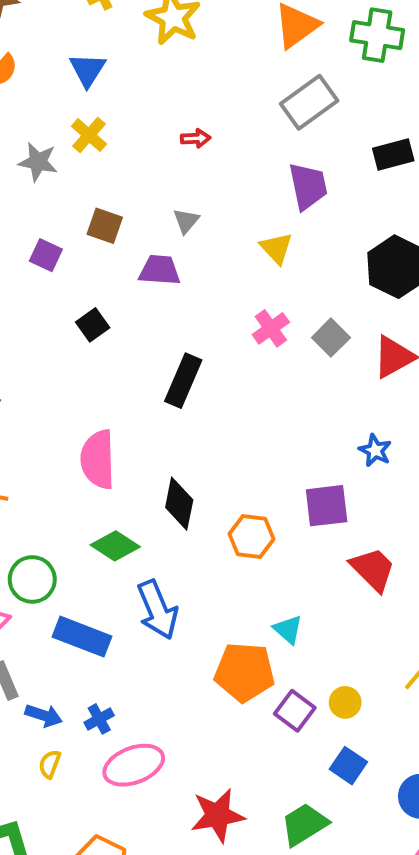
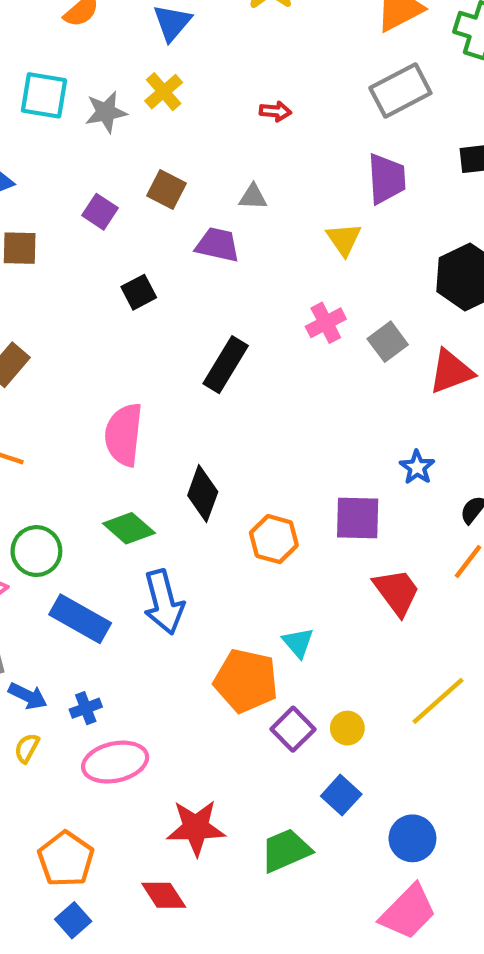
gray star: (38, 162) -> (106, 112), turned -30
gray triangle: (186, 221) -> (253, 197), turned 44

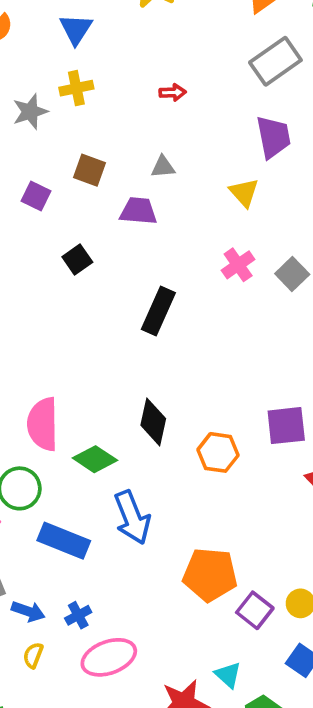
yellow cross: (164, 92) -> (76, 88), turned 36
pink semicircle: (124, 435) -> (43, 424), moved
cyan triangle: (298, 643) -> (228, 675), moved

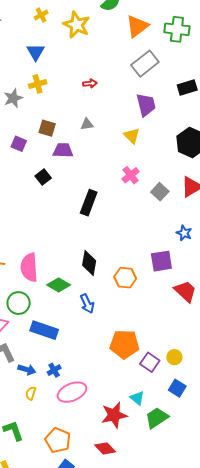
purple trapezoid: (138, 211) -> (63, 150), moved
gray square: (292, 274) -> (160, 192), moved
blue arrow: (132, 517) -> (87, 304), moved, size x0.7

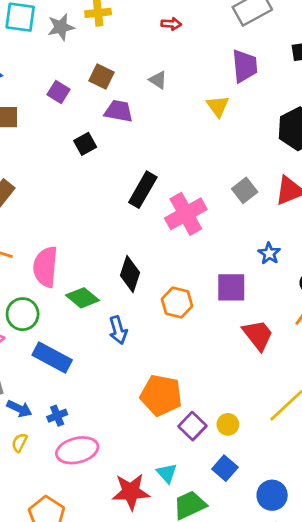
gray triangle: (87, 124) -> (158, 80), turned 32
pink cross: (131, 175) -> (186, 214), moved, size x1.6

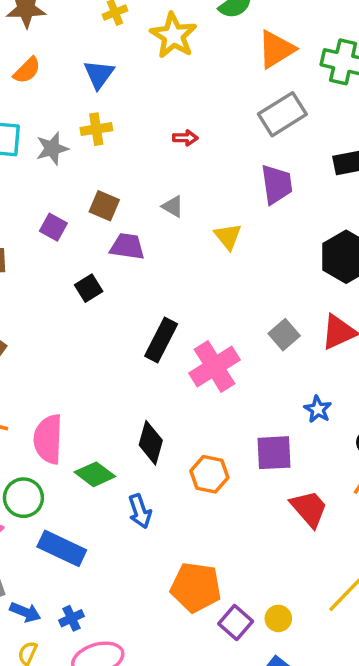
yellow triangle: (218, 106) -> (228, 236), moved

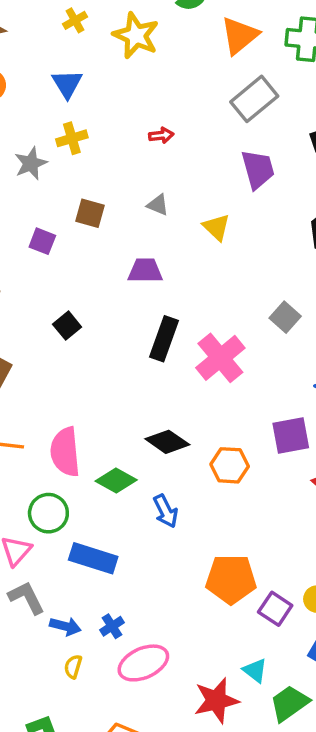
purple trapezoid: (127, 246) -> (145, 271), moved
black square: (89, 288) -> (67, 326), moved
black diamond: (151, 443) -> (167, 442), turned -63

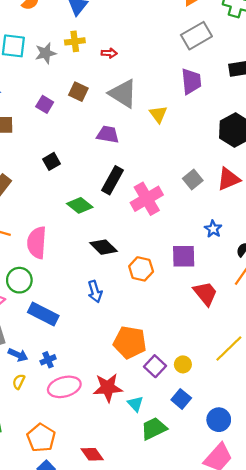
red arrow: (161, 135) -> (109, 53), moved
gray triangle: (158, 205) -> (123, 94), size x2.0
green diamond: (116, 481) -> (80, 205), moved
red star: (216, 700) -> (108, 388), moved

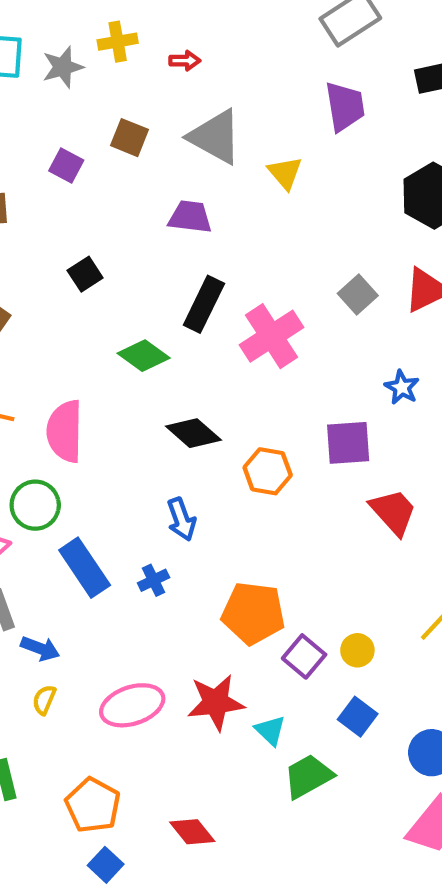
blue rectangle: (43, 314) -> (85, 568), turned 32
blue cross: (48, 360) -> (154, 580), moved

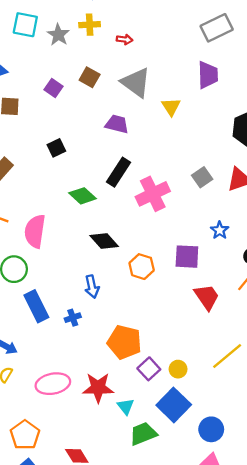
gray star: (63, 67) -> (58, 35), turned -30
blue square: (358, 717) -> (174, 405), size x1.6

